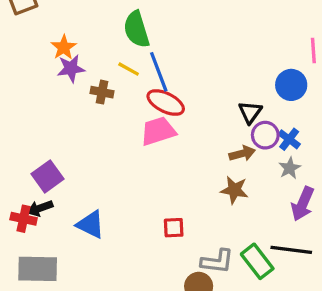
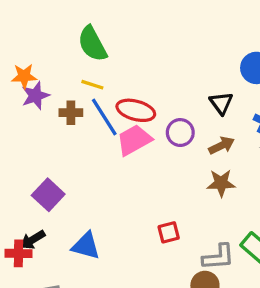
orange star: (64, 47) -> (24, 76), turned -30
blue line: (159, 72) -> (104, 117), moved
purple circle: (265, 135) -> (180, 133), moved
purple square: (48, 176) -> (48, 195), moved

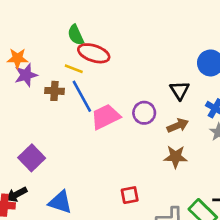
green semicircle: (92, 44) -> (76, 35), size x0.7
red ellipse: (136, 110) -> (94, 53), moved

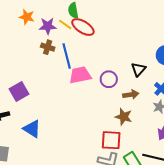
yellow line: (74, 69) -> (65, 24), moved
purple star: (26, 75) -> (48, 26), moved
red square: (130, 195) -> (111, 140), moved, size x1.5

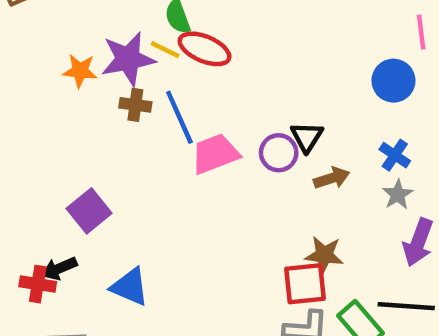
orange star: (27, 17) -> (80, 71), moved
purple star: (48, 26) -> (128, 59), size x1.4
black triangle: (138, 69) -> (307, 137), moved
brown star: (124, 117) -> (324, 255), moved

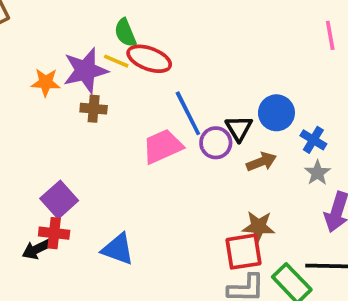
blue circle: (393, 81) -> (276, 113), moved
blue line: (179, 117) -> (188, 113), moved
red cross: (38, 284) -> (54, 233), moved
blue triangle: (130, 287) -> (118, 249), moved

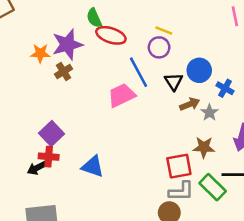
yellow line: (116, 61) -> (164, 30), moved
brown cross: (94, 109) -> (64, 71), moved, turned -36
purple circle: (216, 143) -> (159, 47), moved
gray star: (317, 173) -> (209, 113), moved
brown star: (258, 227) -> (204, 147), moved

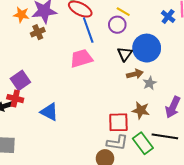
blue circle: (199, 70) -> (147, 48), size x1.4
blue line: (138, 72) -> (88, 30), moved
blue cross: (225, 88) -> (168, 16), moved

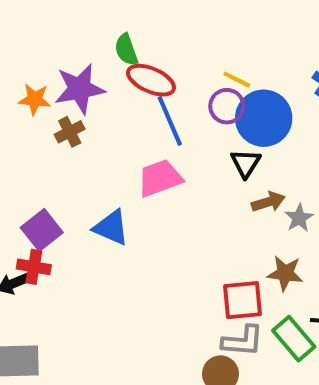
blue circle: (147, 48) -> (264, 118), moved
blue triangle: (49, 112) -> (111, 228), moved

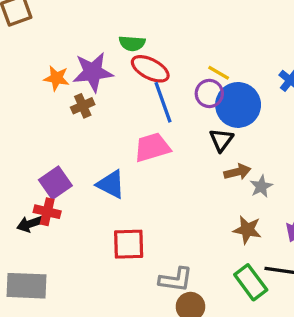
green semicircle: (126, 50) -> (132, 43), turned -70
red square: (242, 300) -> (129, 244), moved
gray L-shape: (243, 341) -> (176, 280), moved

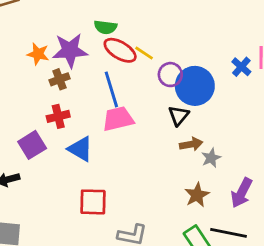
yellow line: (219, 73) -> (144, 53), moved
blue line: (163, 102) -> (111, 89), moved
red cross: (47, 212) -> (58, 116), moved, turned -30
brown star: (247, 230) -> (197, 195), turned 30

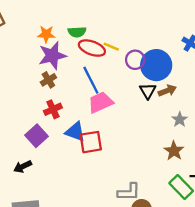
orange star: (38, 54) -> (46, 34), moved
brown arrow: (191, 144) -> (167, 91), moved
red square: (93, 202) -> (91, 142), moved

